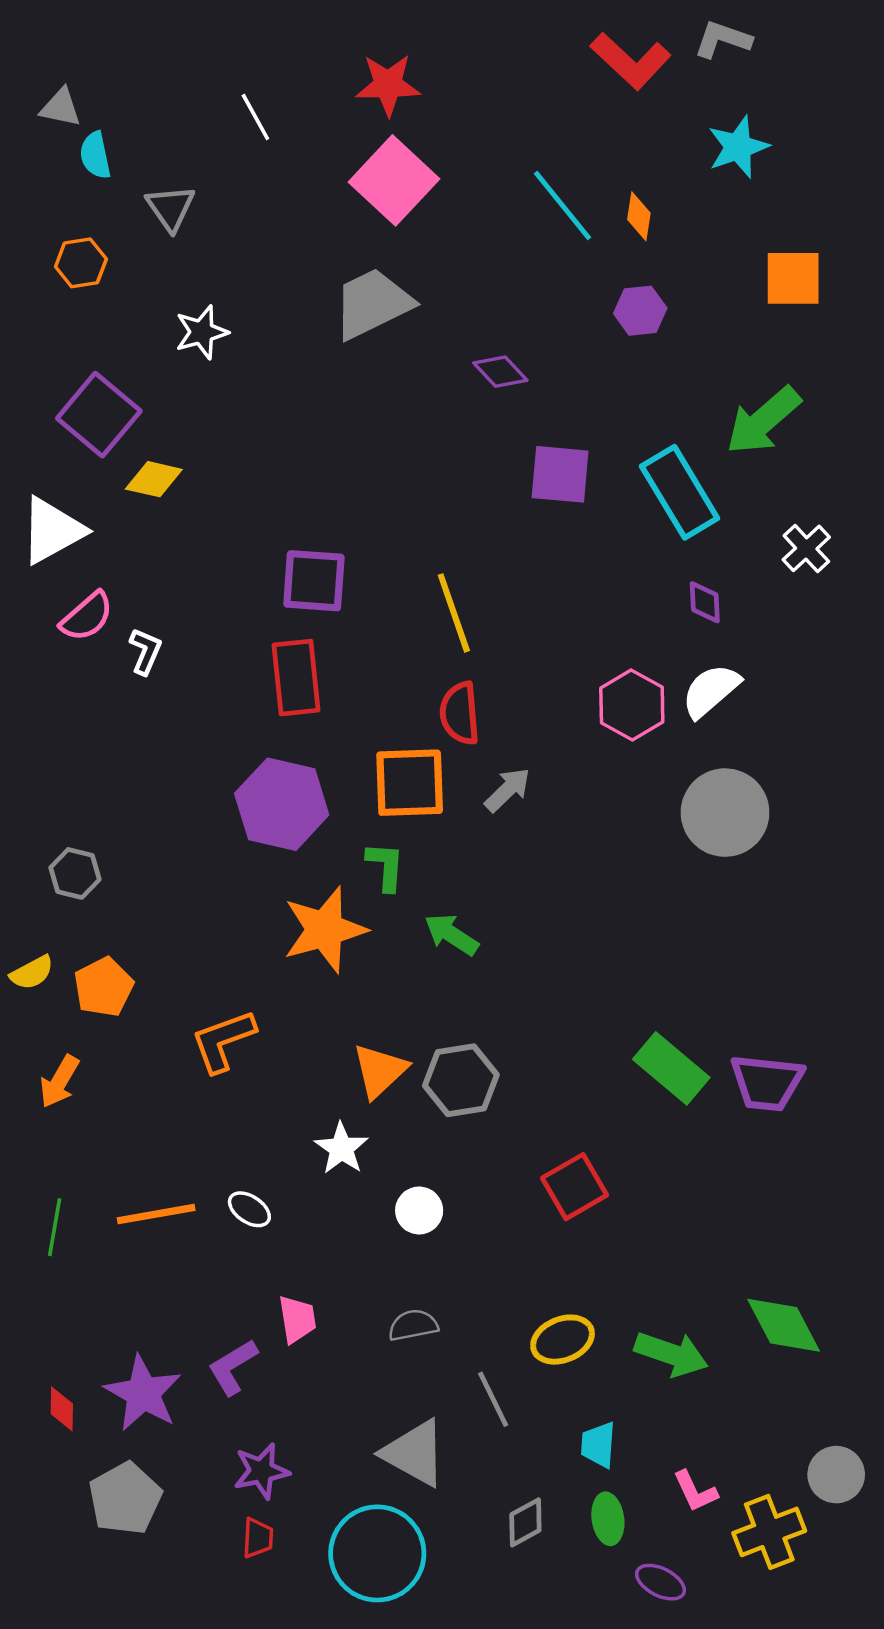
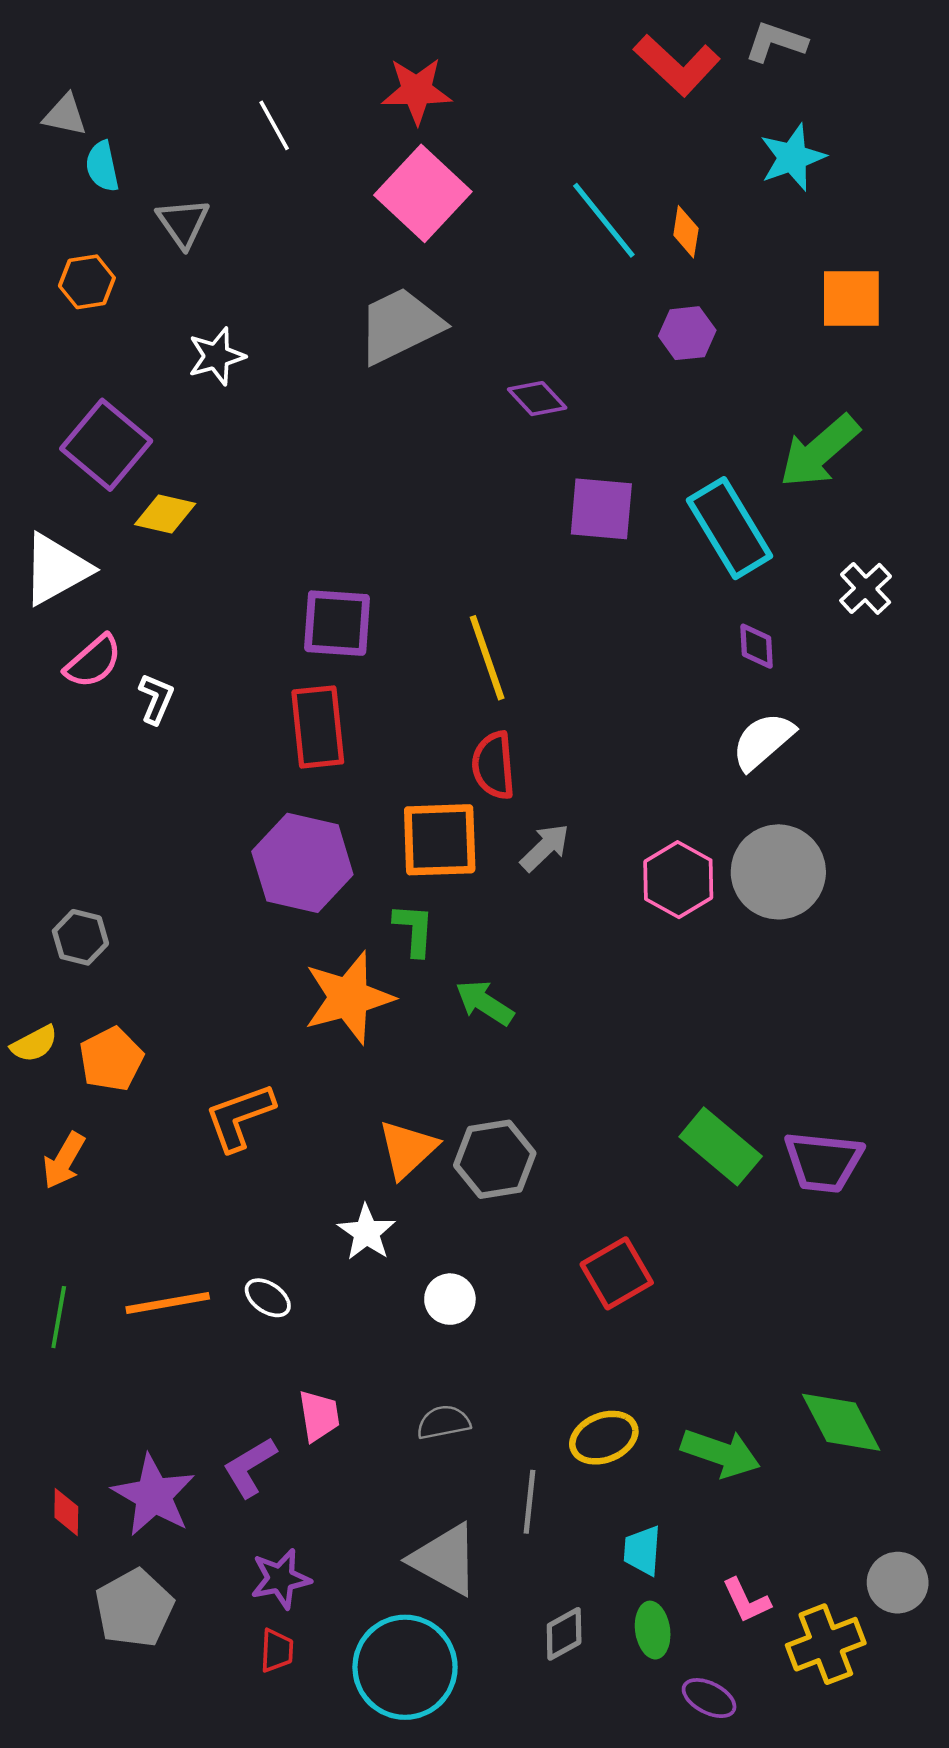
pink hexagon: (632, 705) -> (678, 880), moved
gray line: (493, 1399) -> (529, 1502), turned 32

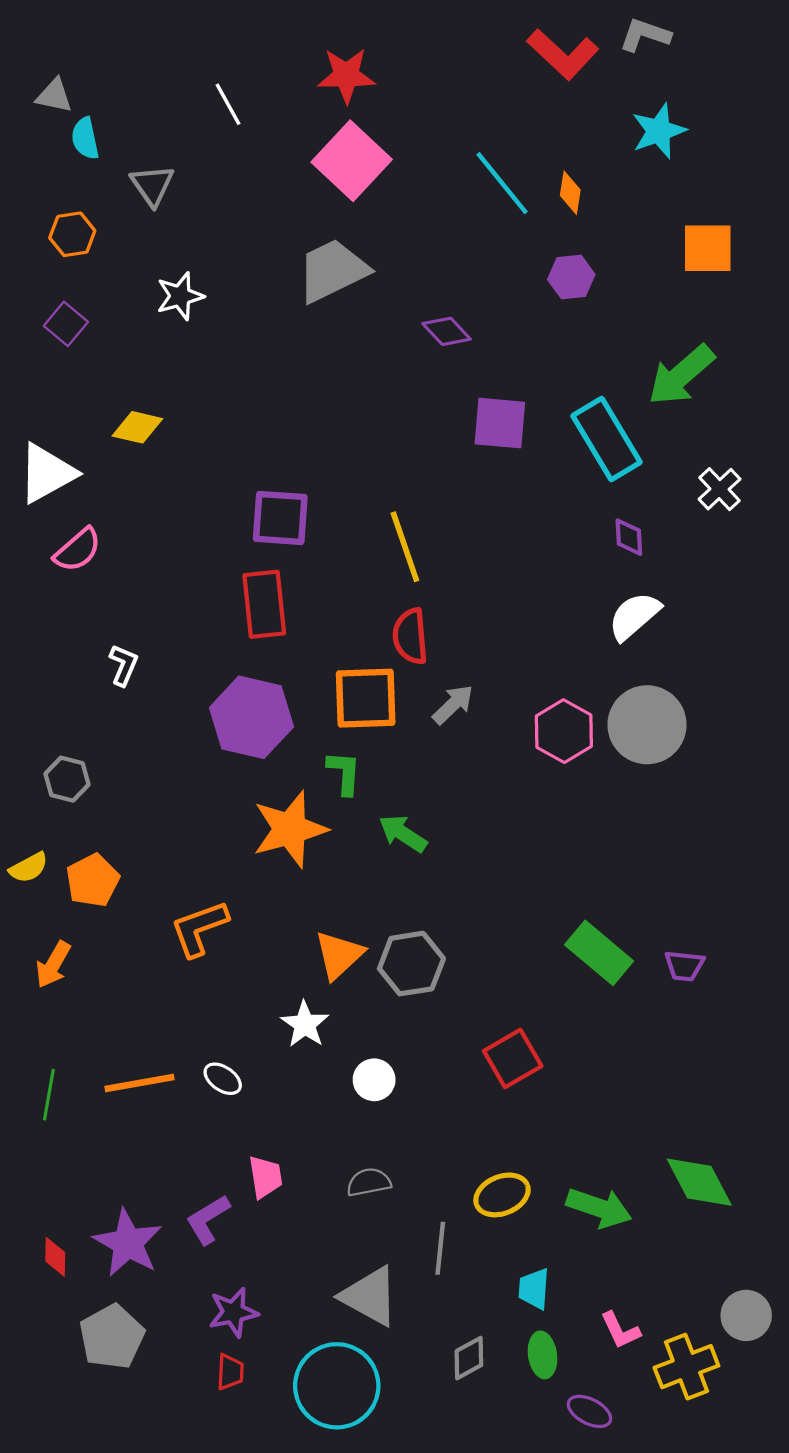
purple square: (106, 445) -> (66, 324), moved, size x0.6
white L-shape: (156, 699) -> (124, 665), moved
purple trapezoid: (823, 1162) -> (684, 966), size x0.6

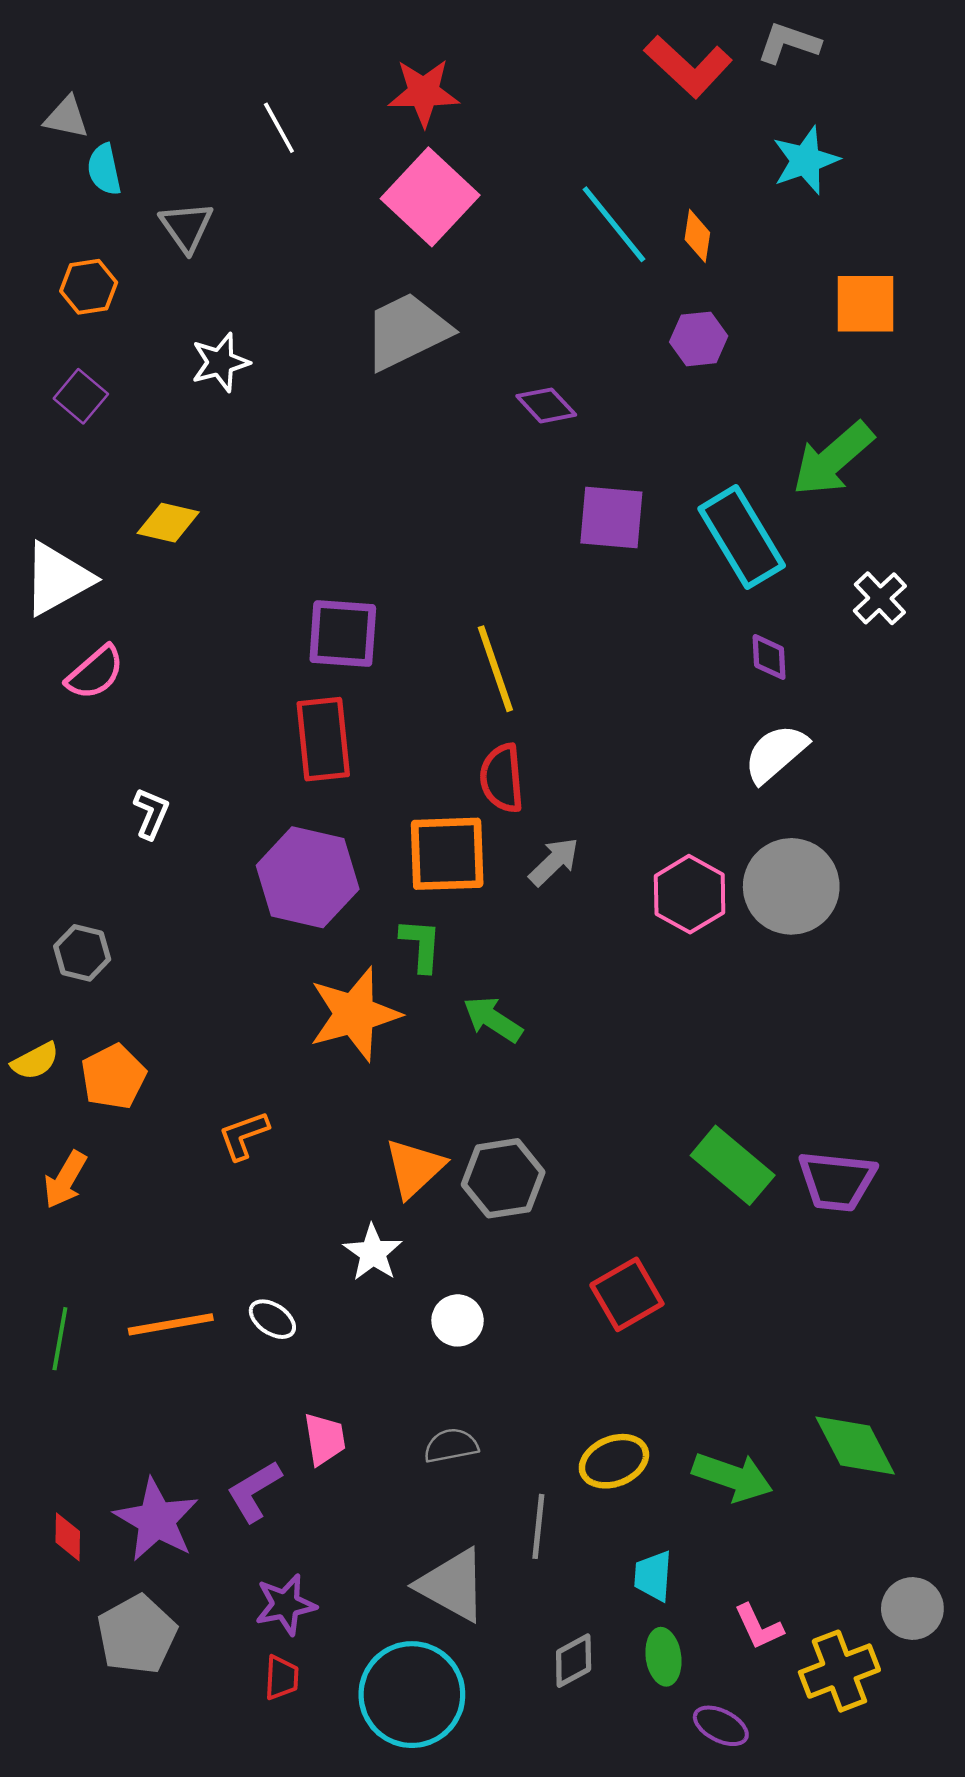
orange L-shape: (199, 928) -> (244, 1135), size x0.7
purple trapezoid: (684, 966) -> (837, 1181), size x1.6

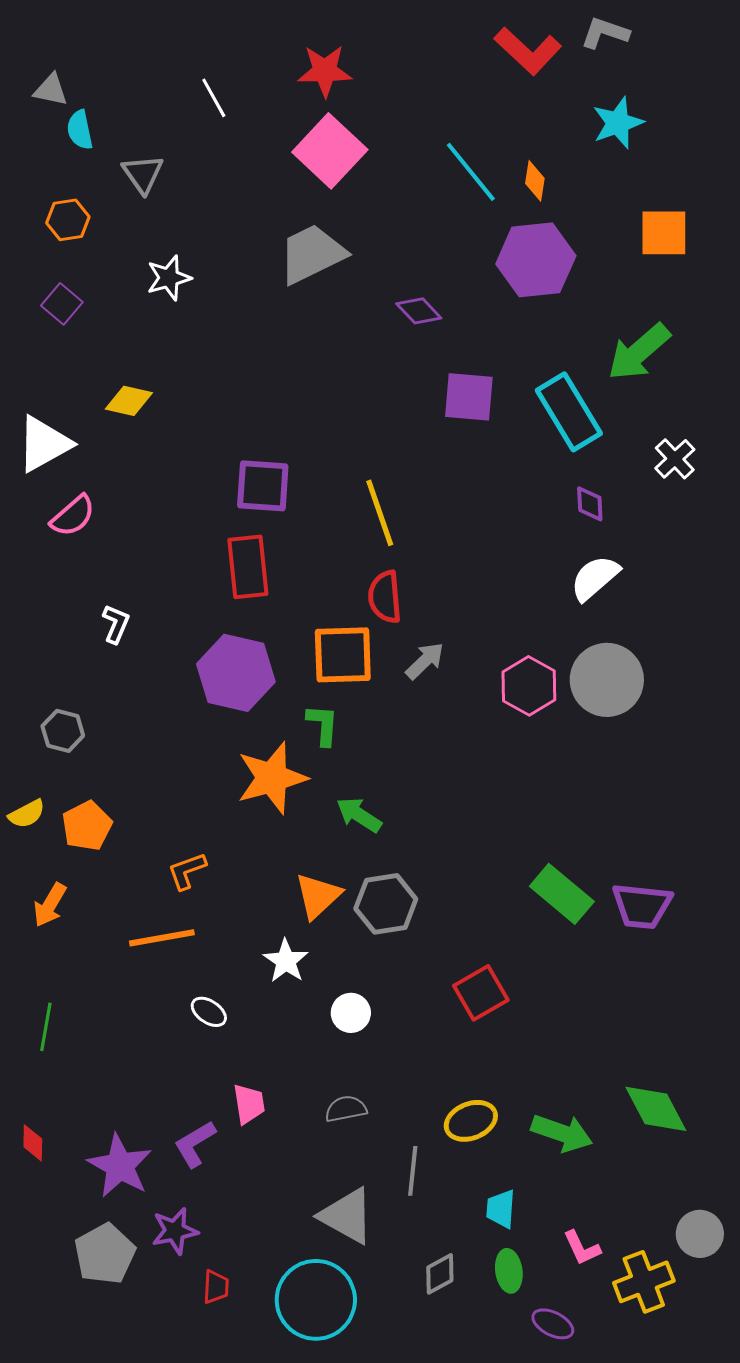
purple hexagon: (699, 339) -> (536, 260), size x1.8
green arrow: (493, 1019) -> (359, 815), moved
orange line: (171, 1324) -> (162, 938), moved
red diamond: (68, 1537) -> (33, 1143), moved
purple star: (285, 1605) -> (175, 1231), moved

